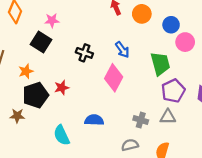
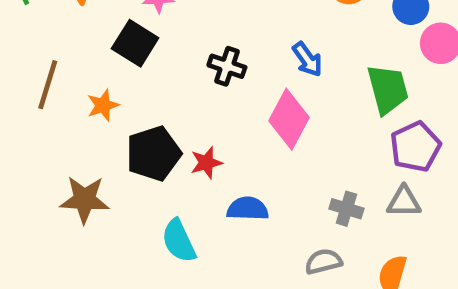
red star: (62, 88) -> (206, 163), moved
black pentagon: (36, 95) -> (153, 154), moved
brown star: (17, 116) -> (85, 199), size x1.5

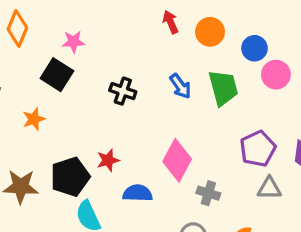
green trapezoid: (388, 89) -> (223, 88), moved
pink diamond: (289, 119) -> (177, 160), moved
black pentagon: (153, 154) -> (70, 177), moved
gray triangle: (404, 202) -> (269, 188), moved

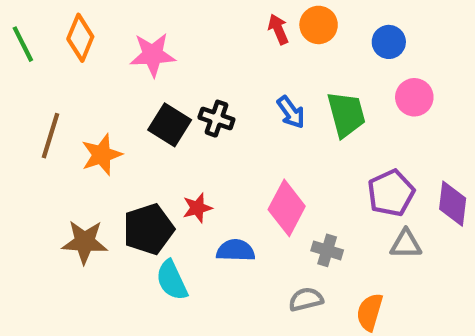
orange circle: (210, 32) -> (319, 25), moved
pink star: (73, 42) -> (153, 55), size x1.5
blue circle: (254, 48) -> (389, 42), moved
black square: (57, 75) -> (170, 125), moved
orange star: (34, 119) -> (102, 155), size x1.4

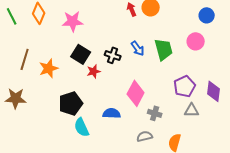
blue circle: (389, 42) -> (207, 15), moved
black cross: (216, 119) -> (113, 55), moved
red star: (197, 208) -> (94, 71), moved
brown star: (85, 242) -> (16, 98), moved

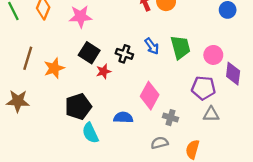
pink circle: (196, 41) -> (213, 55), moved
purple pentagon: (185, 86) -> (203, 88), turned 30
purple diamond: (214, 91) -> (233, 74), moved

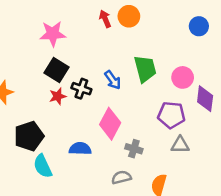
pink star: (80, 17) -> (53, 34), moved
blue arrow: (152, 46) -> (113, 80), moved
black square: (89, 53) -> (56, 70), moved
black cross: (124, 54) -> (81, 89), moved

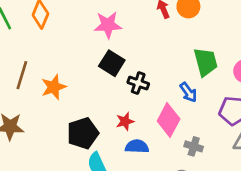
blue arrow: (113, 80) -> (188, 92), moved
red star: (58, 96) -> (125, 121), moved

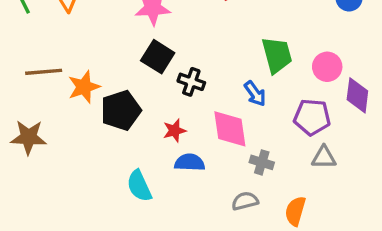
brown line: (22, 75) -> (44, 72), turned 68
pink diamond: (169, 120) -> (230, 129), turned -36
black pentagon: (83, 133) -> (121, 110), moved

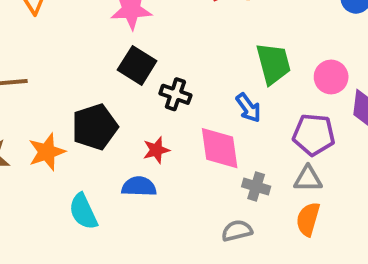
orange star: (84, 87) -> (47, 152), moved
gray triangle: (324, 157) -> (308, 179), moved
blue semicircle: (190, 162) -> (139, 186), moved
cyan semicircle: (139, 186) -> (83, 211), moved
orange semicircle: (295, 211) -> (308, 219), moved

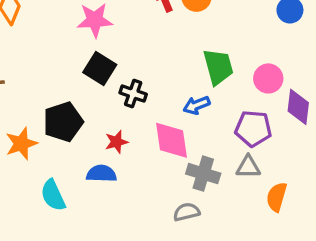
blue arrow: (248, 108) -> (197, 105), turned 104
gray cross: (256, 186) -> (203, 174), size x1.4
orange semicircle: (308, 219) -> (277, 197), moved

